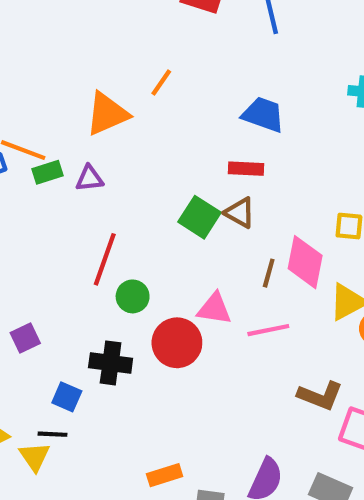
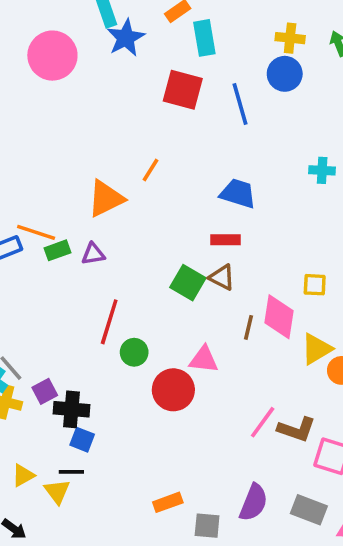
pink line: (268, 330) -> (263, 422), moved, turned -40
black cross: (111, 363) -> (72, 409), moved

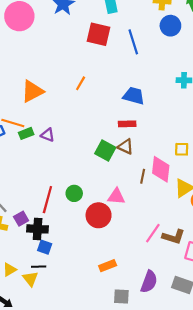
blue circle: (285, 74) -> (170, 26), moved
orange triangle: (106, 199) -> (32, 91), moved
purple triangle: (93, 254) -> (48, 135), turned 32
red line: (109, 322) -> (47, 200), moved
orange rectangle: (168, 502) -> (108, 266), moved

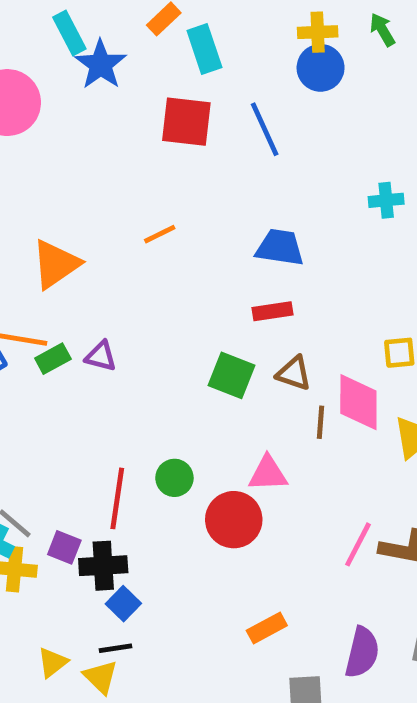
blue circle: (170, 26) -> (321, 68), moved
orange line: (81, 83) -> (160, 234), turned 40
brown triangle: (126, 147) -> (294, 373), moved
purple square: (21, 219) -> (64, 547), turned -32
blue square: (45, 247) -> (123, 604), turned 32

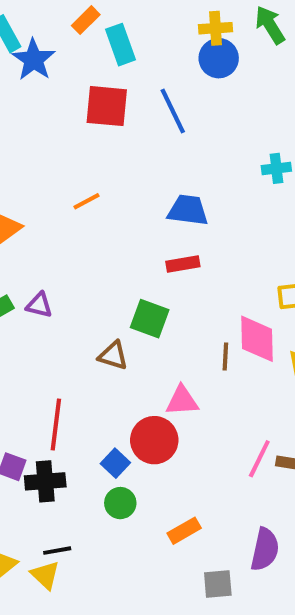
green arrow: (382, 30) -> (270, 25), size x1.4
brown triangle: (294, 373) -> (113, 356), moved
green circle: (174, 478) -> (120, 503), moved
blue square: (123, 604) -> (115, 463), moved

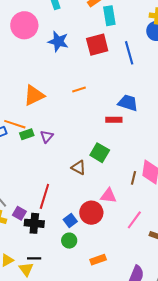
blue star: (34, 60) -> (58, 41), moved, turned -30
red square: (107, 106) -> (97, 45), turned -30
red rectangle: (183, 264) -> (114, 120), moved
purple triangle: (39, 305) -> (47, 136), turned 48
pink line: (259, 459) -> (134, 220), moved

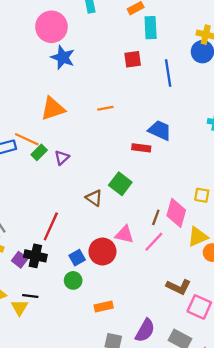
blue star: (58, 41) -> (63, 57), moved
red square: (97, 45) -> (133, 59), size x0.7
green rectangle: (27, 134) -> (39, 152), turned -32
purple square: (19, 213) -> (20, 260), moved
pink line: (134, 220) -> (154, 242), moved

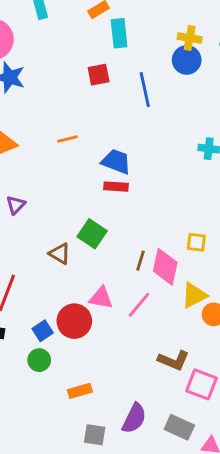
blue trapezoid: (160, 130) -> (116, 162), moved
brown line: (156, 217) -> (140, 261), moved

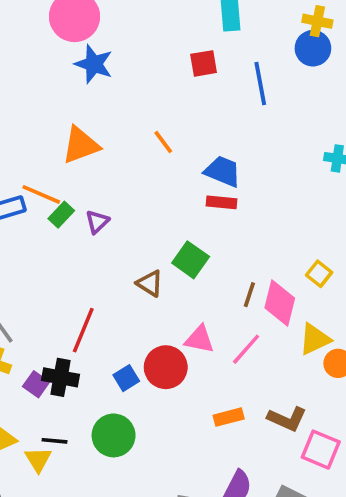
orange line: (68, 139) -> (163, 142), turned 66
yellow square: (196, 242) -> (319, 274), turned 30
green circle: (39, 360) -> (114, 435), moved, size x1.5
orange rectangle: (80, 391) -> (229, 417), moved

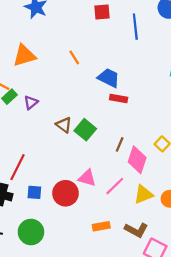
red rectangle: (222, 202) -> (119, 98), moved
brown triangle: (150, 283) -> (64, 125), moved
brown line: (249, 295) -> (120, 144), moved
yellow triangle: (315, 339) -> (143, 194), moved
blue square: (126, 378) -> (34, 192), moved, turned 32

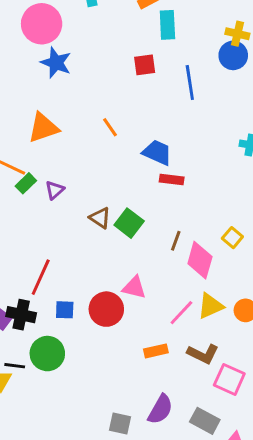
pink line: (115, 186) -> (181, 313), moved
green circle: (31, 232) -> (47, 354), moved

